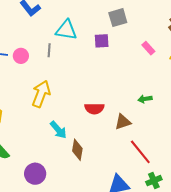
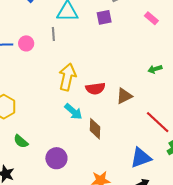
yellow arrow: (41, 94) -> (67, 77), moved
red semicircle: (94, 109) -> (95, 88), moved
brown triangle: (123, 122) -> (124, 96), moved

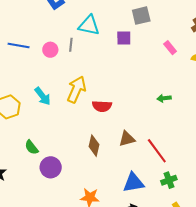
pink circle: (26, 43) -> (50, 50), moved
brown triangle: (124, 96) -> (127, 139), moved
cyan arrow: (73, 112) -> (43, 96), moved
green semicircle: (21, 141) -> (32, 147), moved

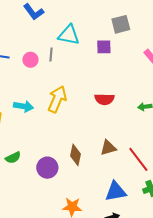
cyan arrow: (43, 96) -> (23, 106), turned -42
red semicircle: (102, 106) -> (104, 99), moved
green semicircle: (32, 147) -> (13, 158), turned -77
purple circle: (51, 167) -> (47, 168), moved

